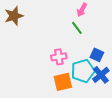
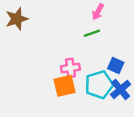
green line: (77, 28) -> (92, 33), turned -72
orange square: (63, 82) -> (64, 86), moved

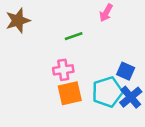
green line: (92, 33) -> (74, 36), moved
pink cross: (70, 68) -> (63, 70), moved

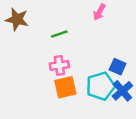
brown star: (18, 21) -> (17, 19), turned 30
green line: (74, 36) -> (59, 34), moved

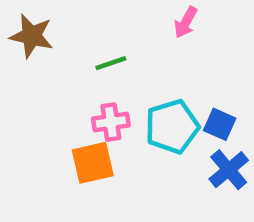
cyan pentagon: (101, 86) -> (172, 127), moved
orange square: (65, 87) -> (93, 163), moved

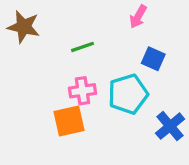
blue square: (220, 124) -> (153, 59), moved

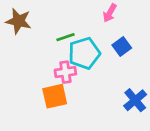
blue square: (153, 59) -> (122, 47), turned 30
cyan pentagon: (128, 94) -> (84, 53), moved

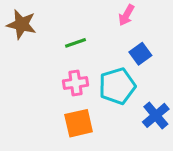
cyan pentagon: (84, 53) -> (117, 86), moved
orange square: (55, 96) -> (79, 123), moved

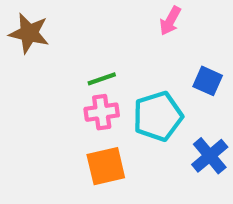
green line: (76, 43) -> (102, 79), moved
blue square: (140, 54) -> (208, 81), moved, turned -30

